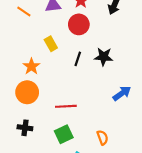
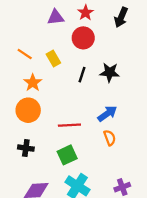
orange line: (24, 11) -> (25, 54), moved
blue arrow: (122, 93) -> (107, 114), moved
orange semicircle: (103, 138) -> (110, 138), moved

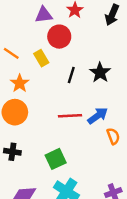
red circle: (83, 38) -> (59, 37), moved
black star: (110, 72) -> (100, 73), turned 30
red line: (69, 125) -> (70, 116), moved
orange semicircle: (110, 138) -> (113, 136), moved

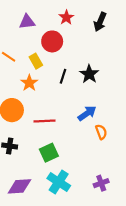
purple triangle: (44, 15) -> (27, 22), moved
orange star: (20, 83) -> (29, 83), moved
red line: (70, 116) -> (45, 121), moved

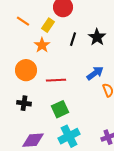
yellow rectangle: (36, 61) -> (48, 25), turned 64
cyan cross: (59, 182) -> (69, 136), turned 30

